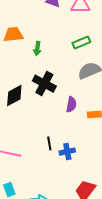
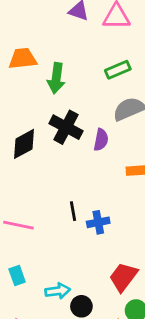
green arrow: (37, 49) -> (56, 78), size x1.5
purple semicircle: (71, 105) -> (101, 140), moved

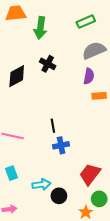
black cross: (66, 127) -> (48, 64), size x0.7
purple semicircle: (101, 140) -> (89, 76), moved
blue cross: (98, 222) -> (61, 145), moved

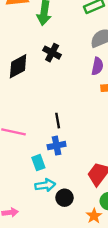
blue cross: (61, 145) -> (57, 146), moved
cyan rectangle: (12, 173) -> (38, 163), moved

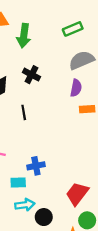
black line: (58, 121) -> (24, 112), moved
cyan rectangle: (38, 163) -> (18, 183), turned -72

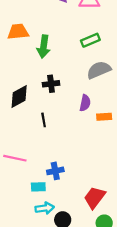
black cross: (32, 75) -> (51, 84), turned -35
purple semicircle: (76, 88) -> (85, 103), moved

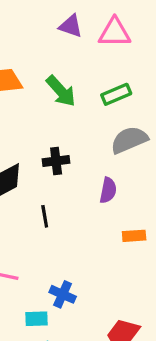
green arrow: (44, 47) -> (61, 91), moved, turned -50
orange rectangle: (104, 117) -> (134, 236), moved
blue cross: (55, 171) -> (63, 294), turned 35

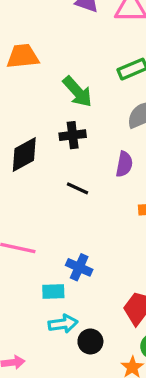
green arrow: (61, 91) -> (78, 92), moved
black line: (45, 216) -> (78, 188), moved, turned -55

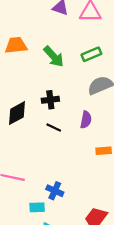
green arrow: (78, 92) -> (54, 56), moved
black line: (78, 188) -> (54, 127), moved

